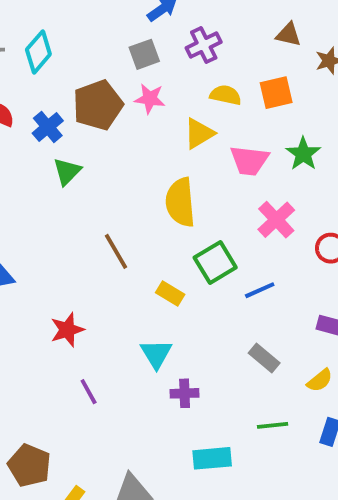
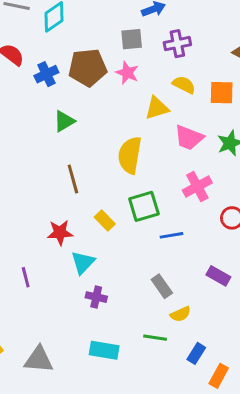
green triangle: (67, 171) -> (64, 121), moved
red star: (67, 330) -> (60, 233), moved
yellow semicircle: (320, 380) -> (181, 314), moved

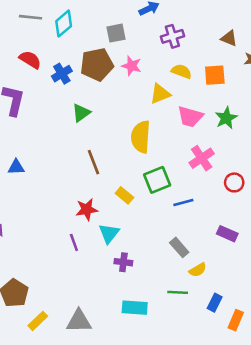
gray square: (132, 39) -> (116, 33), moved
purple line: (26, 277) -> (74, 242), moved

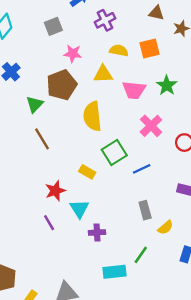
brown pentagon: (97, 65) -> (62, 85), moved
yellow triangle: (160, 94) -> (103, 74), turned 30
brown line: (93, 162) -> (42, 139), moved
gray rectangle: (179, 247) -> (145, 210), turned 36
green line: (178, 292) -> (141, 255), moved, turned -48

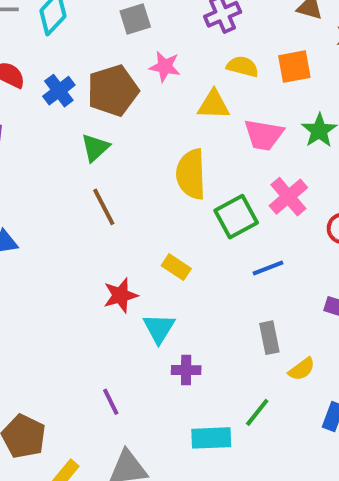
brown pentagon: (62, 85) -> (113, 90), moved
green square: (114, 152) -> (236, 217), moved
purple line: (49, 223) -> (111, 402), moved

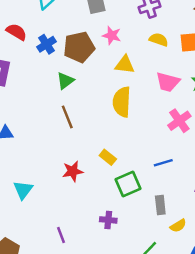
yellow triangle: (214, 105) -> (125, 65), moved
green square: (236, 217) -> (128, 184), moved
cyan triangle: (159, 328) -> (23, 190), moved

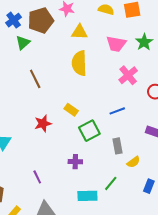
green triangle: (65, 81) -> (23, 43), moved

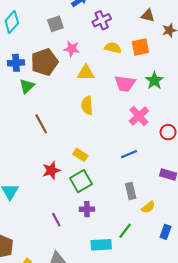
blue cross: (14, 20) -> (16, 63), turned 35
yellow semicircle: (79, 63) -> (87, 105), size x0.7
green square: (89, 131) -> (81, 181), moved
purple line: (37, 177) -> (56, 220), moved

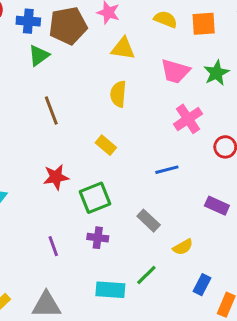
yellow rectangle: (80, 155) -> (106, 145), moved
gray rectangle: (131, 191) -> (149, 221), moved, turned -42

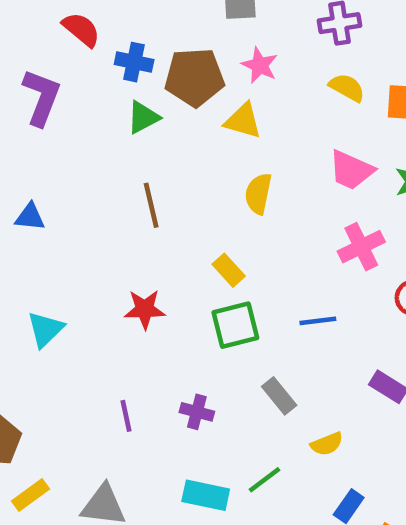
yellow triangle: (123, 49) -> (243, 121), moved
green square: (95, 198) -> (235, 325), moved

